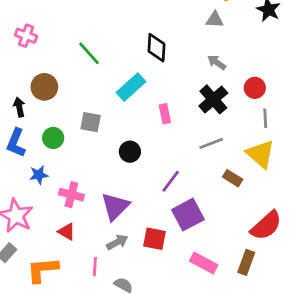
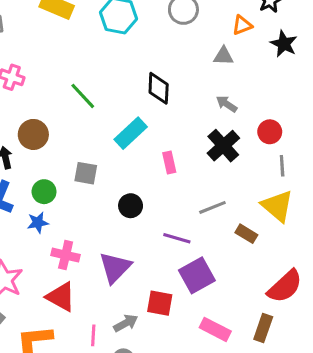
gray line: (211, 143) -> (212, 207), moved
blue star: (39, 175) -> (38, 223), moved
purple line: (171, 181) -> (177, 238), turned 70
red triangle: (67, 232) -> (61, 297), size x1.5
gray arrow: (117, 242) -> (126, 323), moved

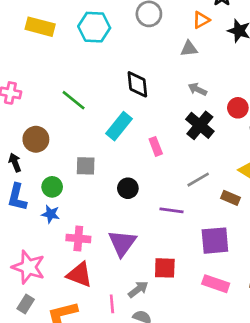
blue star: (38, 223) -> (51, 214), turned 30
purple square: (197, 275) -> (215, 241), moved, turned 32

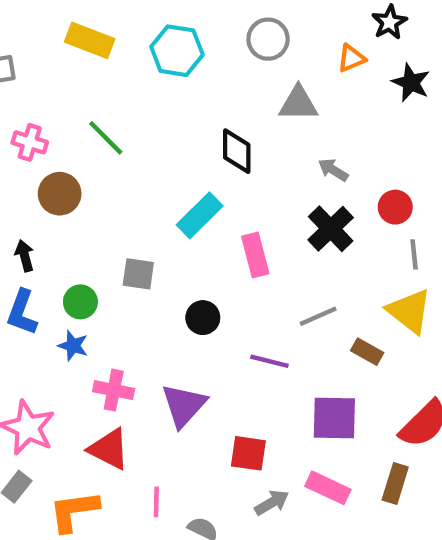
gray triangle: (189, 49) -> (298, 103), moved, size x1.4
green line: (74, 100) -> (106, 138), moved
brown circle: (36, 139) -> (60, 194), moved
pink rectangle: (156, 146) -> (255, 255), size x1.4
gray arrow: (138, 289) -> (272, 503), moved

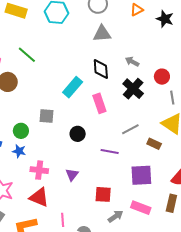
gray triangle: (298, 103) -> (102, 34), moved
black diamond: (237, 151) -> (101, 69), moved
purple triangle: (184, 405) -> (72, 175), size x0.6

